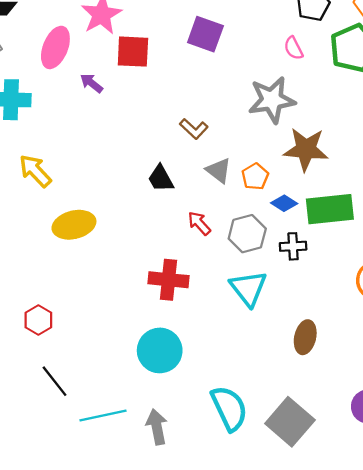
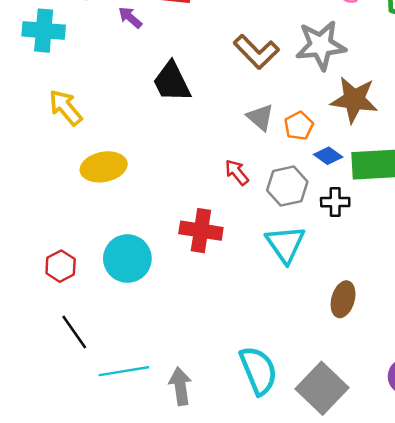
brown L-shape: (194, 129) -> (256, 52), moved, size x1.5
black trapezoid: (161, 179) -> (172, 82), moved, size x1.4
cyan circle: (160, 350) -> (127, 259), moved

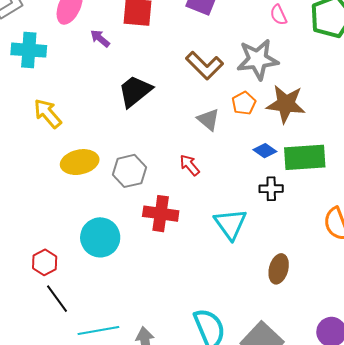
black trapezoid: (172, 82) -> (135, 91), turned 78
orange pentagon: (299, 126) -> (244, 103), moved
gray hexagon: (287, 186) -> (129, 171), moved
red hexagon: (61, 266) -> (45, 262), moved

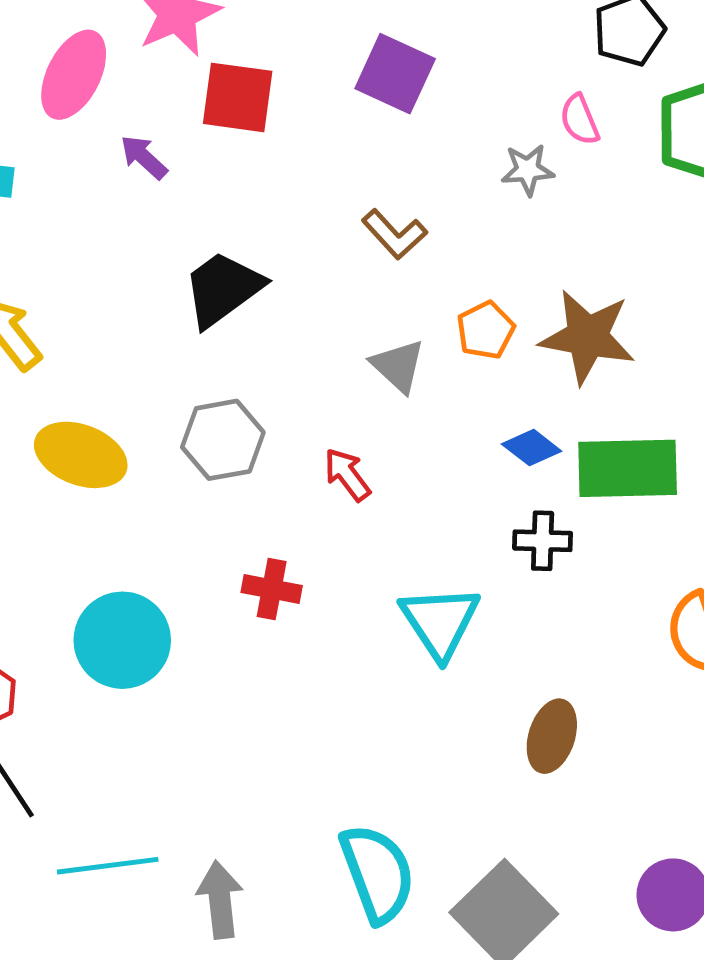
gray star: (258, 59) -> (528, 170), moved, size x0.5
brown L-shape: (205, 65) -> (394, 234), size x0.7
yellow ellipse: (80, 162) -> (81, 455), turned 30
gray hexagon: (129, 171) -> (223, 440), moved
red cross: (161, 214) -> (272, 589), size x0.7

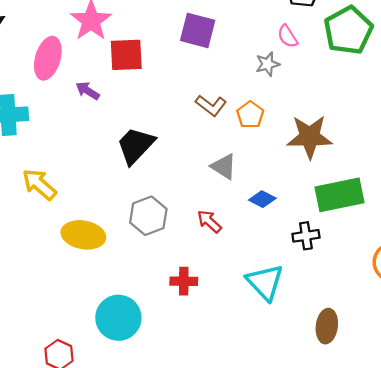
orange pentagon: (486, 330) -> (250, 115), moved
blue diamond: (532, 448) -> (262, 199), moved

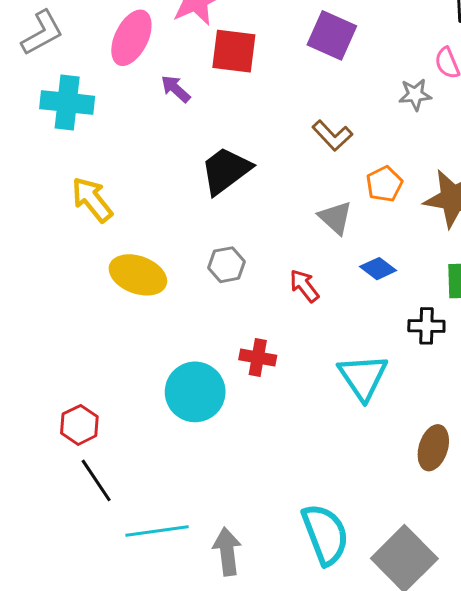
orange pentagon: (250, 115) -> (384, 184), moved
gray hexagon: (148, 216) -> (227, 265), size x0.7
cyan circle: (118, 318) -> (195, 392), moved

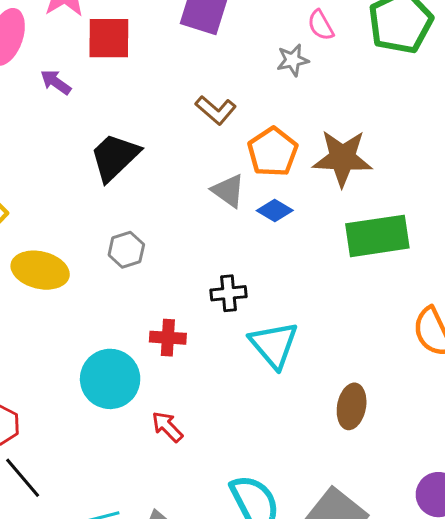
orange pentagon: (384, 184) -> (273, 152), size x1.4
blue diamond: (378, 269) -> (275, 211), moved
red arrow: (304, 286) -> (167, 427), moved
black cross: (426, 326) -> (229, 293), moved

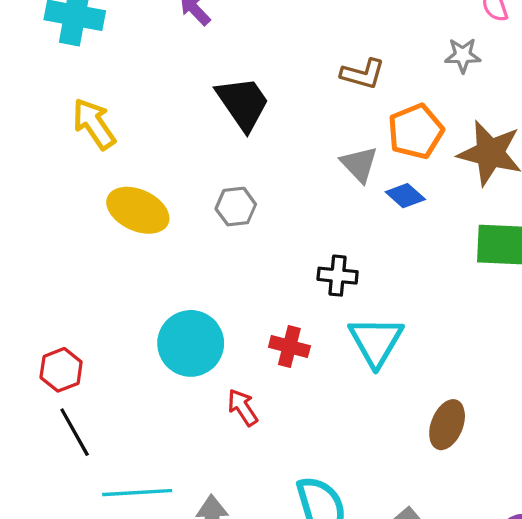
gray star: (293, 60) -> (463, 55), moved
brown L-shape: (216, 110) -> (363, 74), turned -36
black trapezoid: (115, 157) -> (243, 103), turned 88
red cross: (168, 338) -> (289, 346), moved

